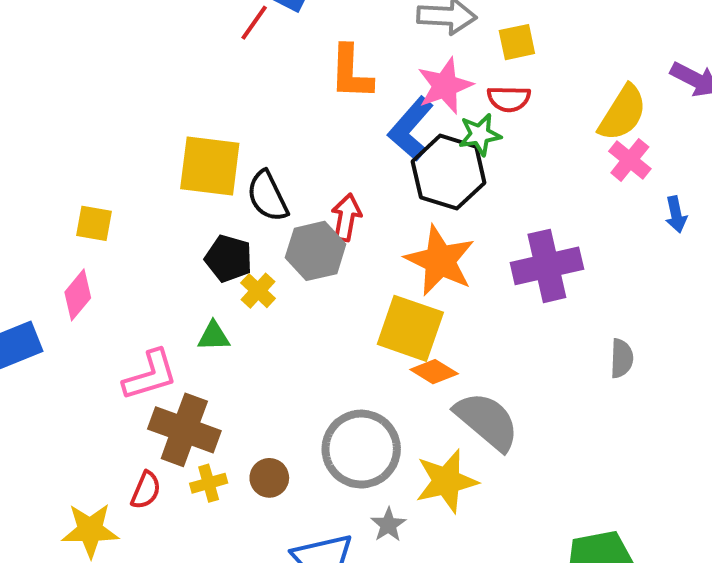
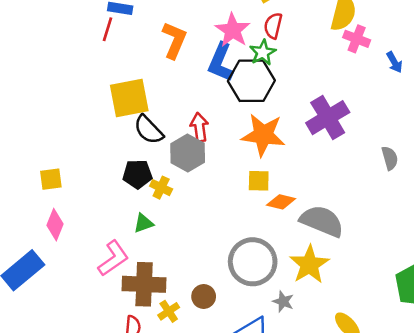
orange L-shape: (351, 72) -> (174, 40), turned -141
red semicircle: (509, 99) -> (273, 26), turned 120
yellow square: (210, 166) -> (129, 98), moved
yellow square: (410, 328) -> (259, 181), size x0.6

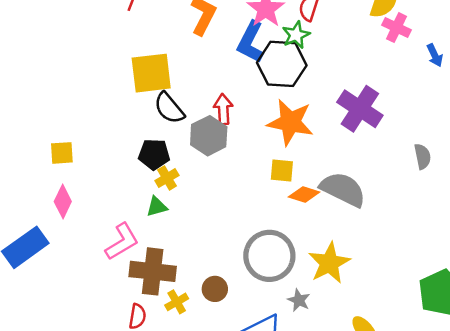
purple cross: (328, 118) -> (360, 109), turned -30
yellow cross: (161, 188) -> (167, 178), moved, turned 30
gray semicircle: (322, 221) -> (343, 189), moved

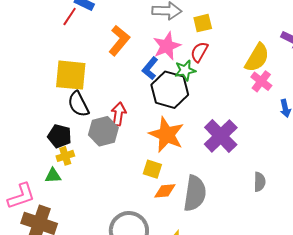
blue L-shape: (251, 42) -> (150, 68), size x0.7
gray semicircle: (343, 189) -> (195, 193), turned 60
orange diamond: (304, 195) -> (165, 191), turned -35

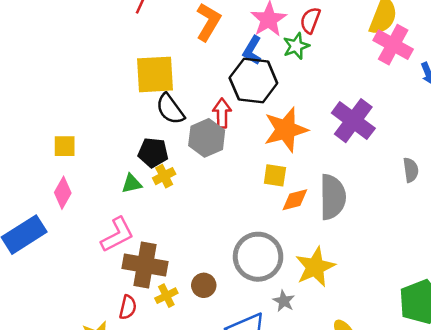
pink cross: (261, 81) -> (393, 45), size x1.4
black hexagon: (170, 90) -> (253, 81), moved
orange star: (166, 135) -> (286, 130), turned -30
green triangle: (53, 176) -> (132, 184), moved

